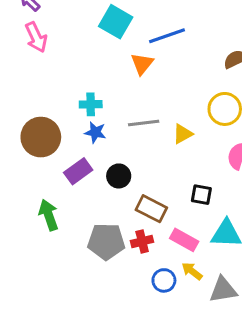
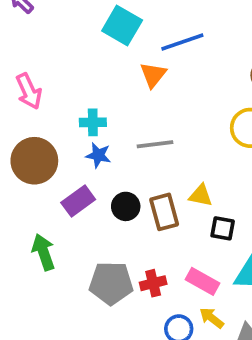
pink arrow: (36, 37) -> (29, 91), moved
yellow triangle: (183, 134) -> (201, 195), moved, turned 40
brown rectangle: (151, 209) -> (164, 212), moved, turned 48

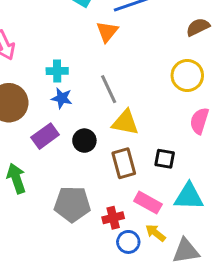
gray line: (155, 144) -> (109, 89), turned 72
yellow triangle: (201, 195) -> (125, 122), moved, size x1.4
brown rectangle: (164, 212) -> (124, 163), moved
red cross: (153, 283) -> (113, 218), moved

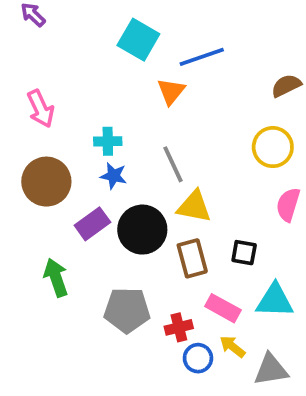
black circle: (84, 141) -> (142, 230), size x1.6

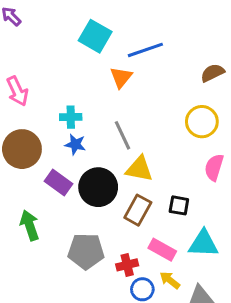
purple rectangle: (92, 224) -> (59, 183), turned 72
brown rectangle: (192, 258) -> (138, 210), turned 44

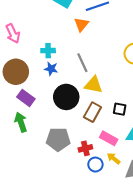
purple rectangle: (59, 183) -> (26, 98), moved

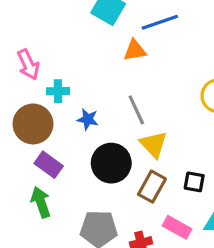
orange triangle: (81, 24) -> (135, 50), turned 42
cyan cross: (48, 51) -> (58, 91), moved
yellow triangle: (93, 85) -> (153, 144), turned 36

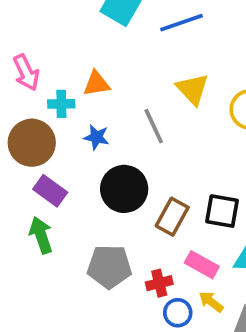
orange triangle: (135, 50) -> (96, 84), moved
yellow triangle: (153, 144) -> (193, 89), moved
black square: (194, 182) -> (222, 211), size x1.4

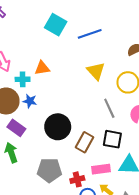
gray line: (154, 126) -> (109, 108), moved
blue star: (96, 137) -> (30, 101), moved
pink rectangle: (202, 265) -> (101, 169), turned -36

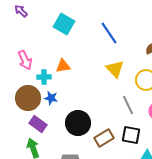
cyan square: (56, 25) -> (64, 24), moved
blue line: (90, 34) -> (109, 33), turned 75
brown rectangle: (85, 142) -> (104, 138), turned 30

